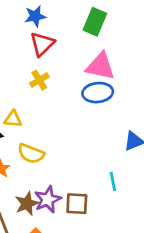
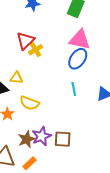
red triangle: (42, 44) -> (25, 41), moved
blue ellipse: (98, 93) -> (78, 59), turned -50
cyan line: (113, 181) -> (74, 89), moved

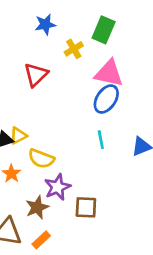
yellow cross: (36, 50) -> (74, 49), moved
yellow triangle: (16, 78) -> (18, 136), moved, turned -32
purple star: (42, 136) -> (57, 187), moved

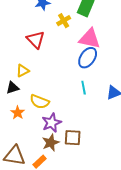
red triangle: (36, 75) -> (36, 40), turned -30
yellow triangle: (18, 136) -> (23, 71), moved
brown star: (37, 207) -> (51, 143), moved

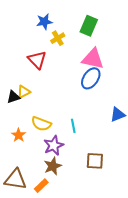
yellow cross: (64, 21) -> (58, 38), moved
black triangle: (13, 88) -> (13, 97), moved
cyan line: (84, 88) -> (73, 126), moved
brown square: (73, 138) -> (95, 161), moved

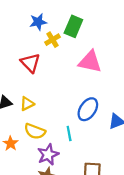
green rectangle: (89, 26) -> (73, 26), moved
blue ellipse: (91, 78) -> (88, 109), moved
yellow triangle: (24, 92) -> (27, 104), moved

